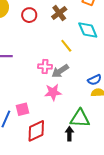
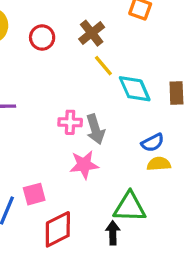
cyan diamond: (88, 30) -> (135, 89), moved
yellow line: (66, 46) -> (103, 66), moved
gray arrow: (60, 71) -> (95, 129), turned -72

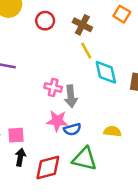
brown cross: (92, 33) -> (82, 25), turned -36
blue semicircle: (153, 143) -> (72, 129), moved
red diamond: (58, 229) -> (48, 167), moved
black arrow: (113, 233) -> (20, 157), moved

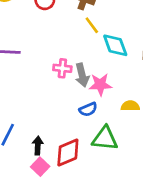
pink star: (57, 121) -> (100, 85), moved
pink square: (16, 135) -> (40, 167), moved, turned -35

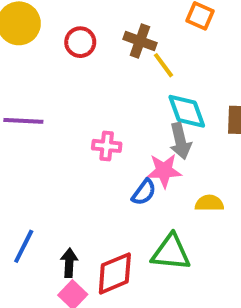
yellow line: (92, 25) -> (163, 65), moved
gray arrow: (82, 75) -> (180, 141), moved
blue semicircle: (88, 109) -> (144, 192), moved, turned -30

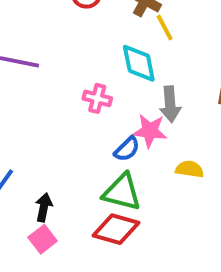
cyan diamond: (187, 111) -> (139, 63), moved
green triangle: (171, 252) -> (122, 192), moved
red diamond: (115, 273) -> (116, 229), moved, turned 30

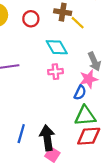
cyan diamond: (139, 63) -> (57, 47), moved
black arrow: (44, 207) -> (47, 138), size x1.6

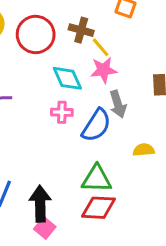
red circle: (31, 19) -> (36, 34), size x1.6
pink star: (89, 79) -> (104, 70), moved
blue semicircle: (80, 93) -> (96, 125), moved, size x1.6

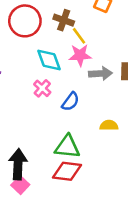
gray arrow: (118, 104) -> (101, 74), moved, turned -80
pink cross: (62, 112) -> (42, 88), turned 36
blue semicircle: (96, 125) -> (70, 102), size x0.7

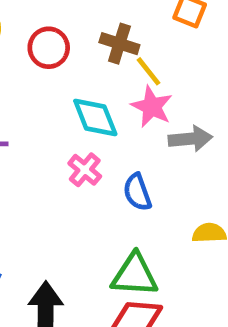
red circle: (25, 21) -> (49, 48), size x0.7
pink star: (80, 55) -> (152, 107), turned 30
blue semicircle: (70, 102) -> (137, 192), turned 126

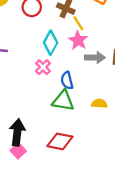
cyan diamond: (95, 118) -> (51, 43), turned 45
green triangle: (135, 275) -> (63, 101), moved

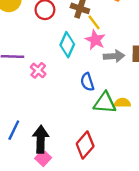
pink cross: (43, 67) -> (38, 70), moved
green triangle: (63, 101) -> (105, 103), moved
red diamond: (60, 141) -> (85, 145), turned -55

